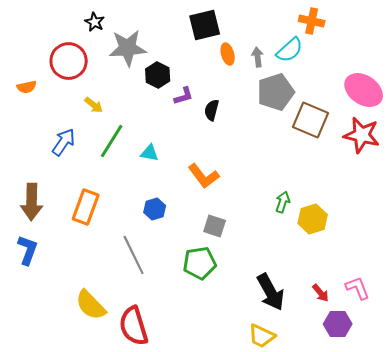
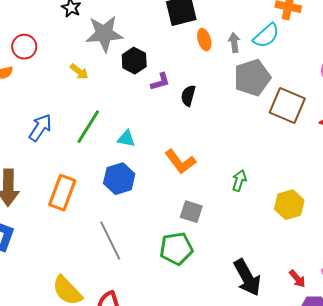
red circle: (69, 61) -> (24, 47), moved, size x0.7
yellow arrow: (94, 105) -> (79, 72), moved
green arrow: (283, 202) -> (239, 181), moved
blue hexagon: (155, 209) -> (119, 179), moved, size x1.4

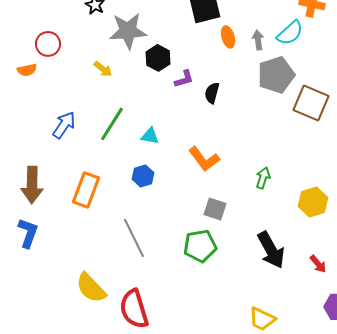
blue hexagon: (119, 179) -> (143, 176), size x0.7
black arrow: (247, 278) -> (271, 250), moved
red arrow: (297, 279) -> (318, 264), moved

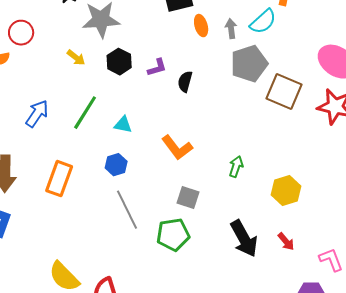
black hexagon: (158, 58) -> (119, 62), moved
gray line: (134, 238) -> (127, 210), moved
red arrow: (318, 264) -> (286, 242), moved

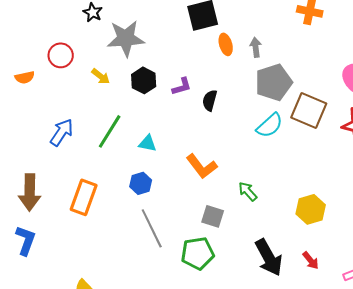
cyan semicircle: (263, 22) -> (270, 125), moved
red circle: (21, 33) -> (61, 55), moved
green arrow: (236, 167) -> (248, 191), moved, turned -60

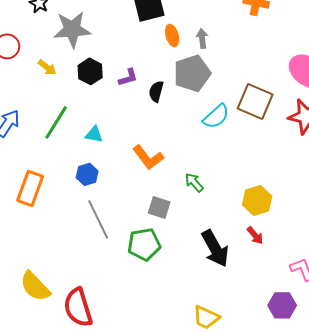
gray pentagon: (274, 82) -> (192, 73), moved
red arrow: (311, 260) -> (255, 235), moved

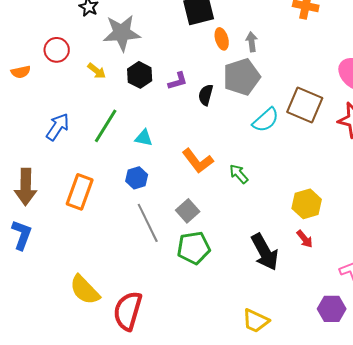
green arrow: (194, 182) -> (239, 174), moved
gray square: (159, 207) -> (188, 211), moved, turned 30
red semicircle: (78, 307) -> (128, 311), turned 33

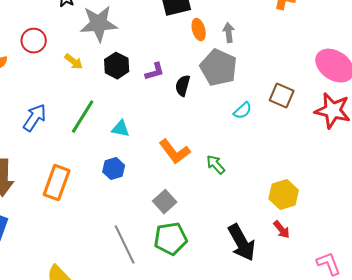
gray pentagon: (242, 77) -> (219, 68), turned -30
brown square: (305, 105) -> (282, 96), size x0.7
cyan semicircle: (266, 120) -> (243, 111), size x0.7
gray line: (148, 223) -> (125, 245), moved

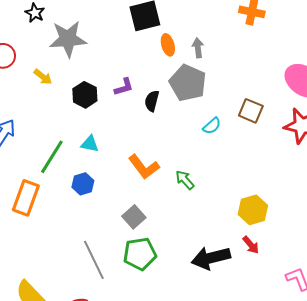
black hexagon: (117, 66) -> (85, 95), moved
green line: (83, 117) -> (52, 157), moved
black arrow: (242, 243) -> (211, 258), turned 105

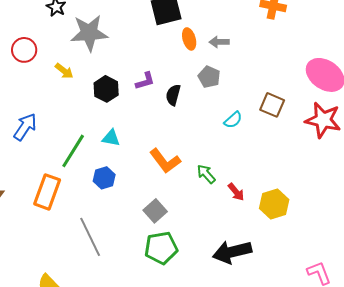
gray arrow: (198, 48) -> (219, 42), turned -84
gray pentagon: (188, 83) -> (209, 77), size x0.6
red arrow: (251, 245) -> (236, 192), moved
gray line: (94, 260) -> (90, 237), moved

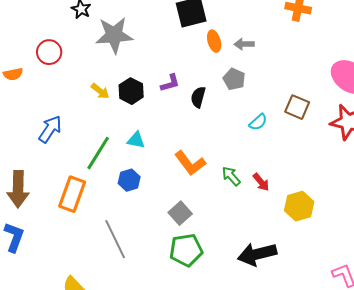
yellow arrow: (64, 71) -> (100, 91), moved
red arrow: (236, 192) -> (261, 182), moved

